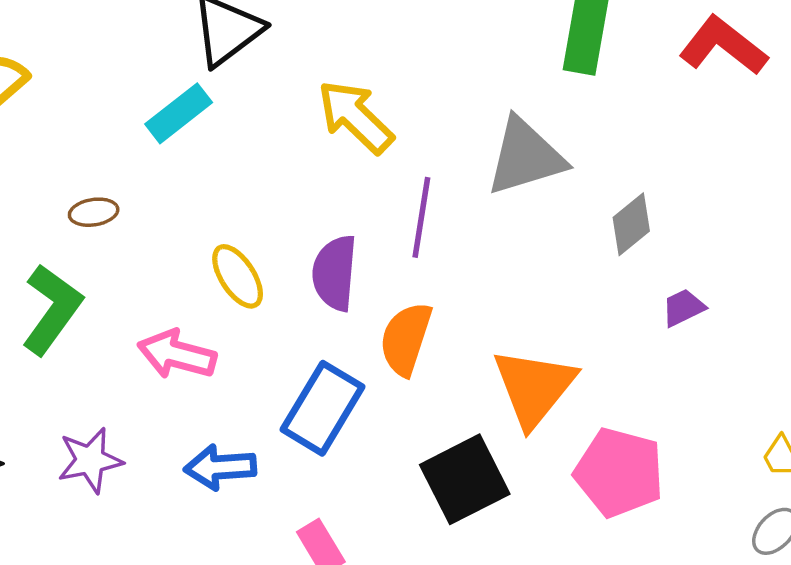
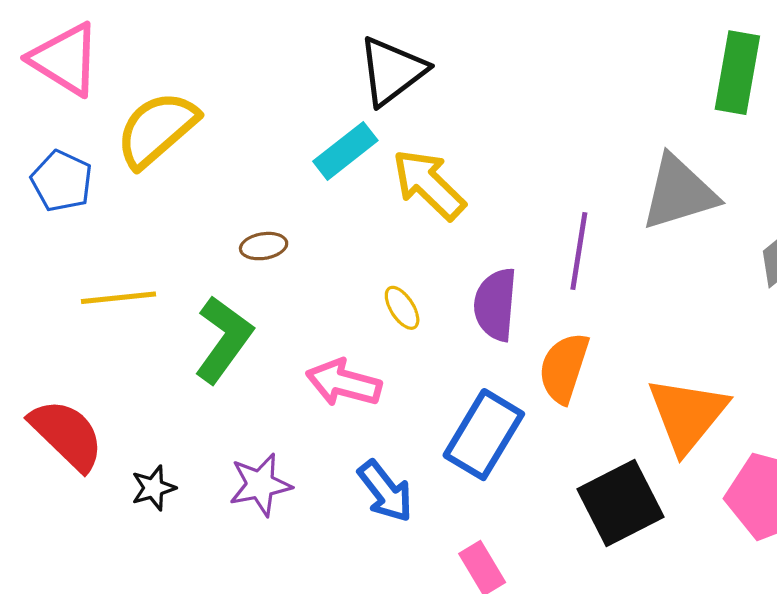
yellow arrow: (355, 117) -> (429, 184), moved
yellow ellipse: (238, 276) -> (402, 308), size x0.7
blue arrow: (220, 467) -> (385, 491), turned -124

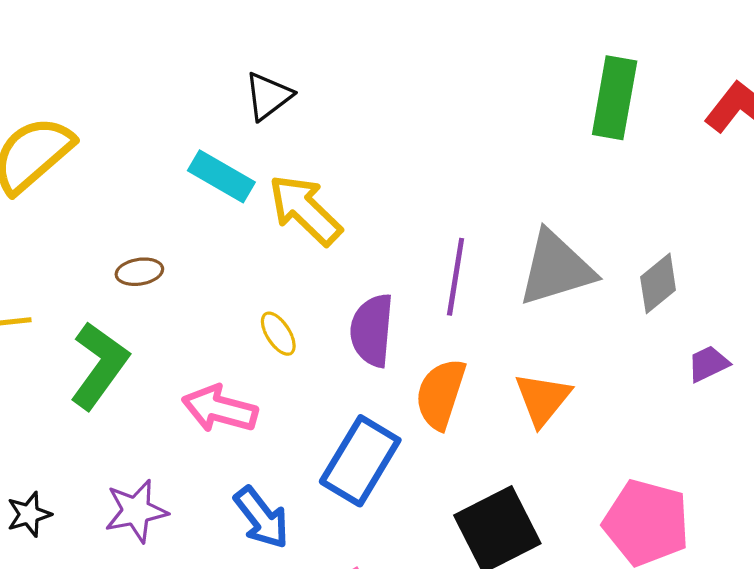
black triangle: (392, 71) -> (268, 96), size x0.7
cyan rectangle: (345, 151) -> (221, 176), turned 68
gray triangle: (679, 193) -> (556, 268), moved
orange triangle: (687, 415) -> (543, 399), moved, size x0.7

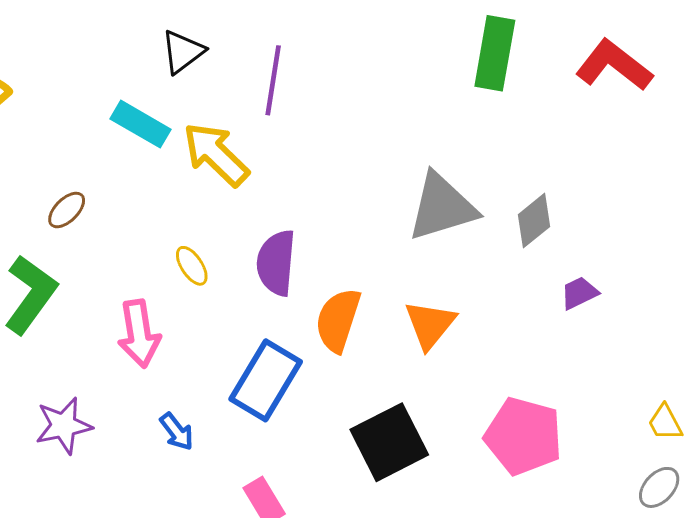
brown ellipse: (139, 272) -> (67, 210), turned -36
purple line: (456, 277) -> (273, 80), moved
pink arrow: (220, 409) -> (139, 334), turned -114
blue arrow: (262, 518) -> (177, 432), size x0.7

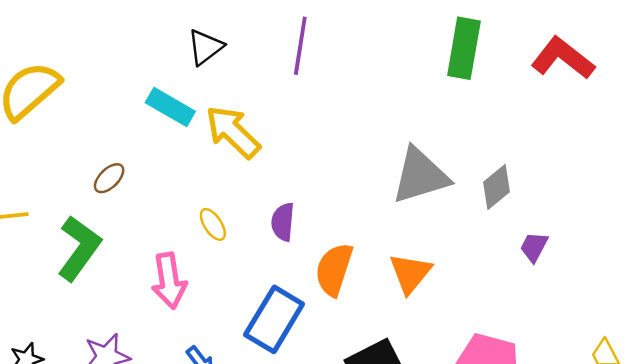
purple line: (273, 80) -> (300, 46), moved
purple semicircle: (276, 263) -> (283, 222), size x0.7
purple trapezoid: (579, 293) -> (534, 247), turned -36

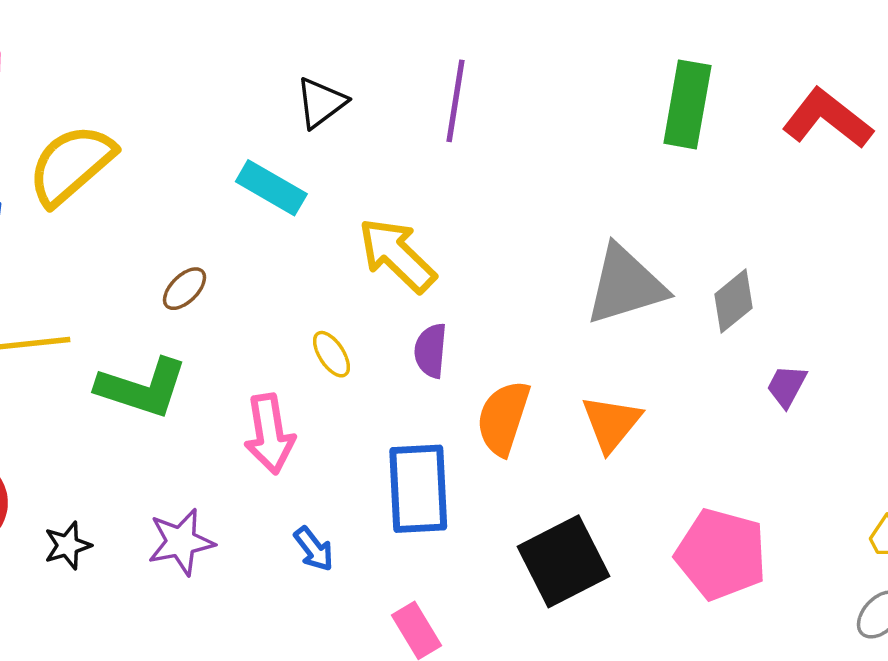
yellow arrow: (233, 132) -> (397, 255), moved
green L-shape: (79, 248) -> (142, 388), turned 72
blue rectangle: (274, 319) -> (418, 489), turned -34

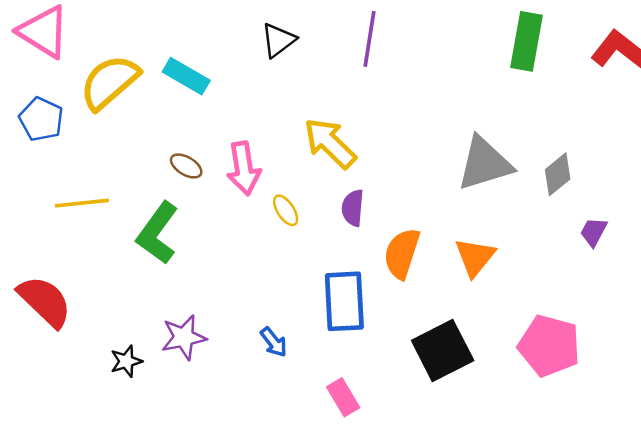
cyan rectangle: (271, 188) -> (186, 76), moved
brown ellipse: (185, 289) -> (186, 166), turned 76
green L-shape: (142, 388) -> (157, 233), turned 108
pink arrow: (270, 434) -> (244, 168), moved
black star: (68, 545) -> (126, 361), moved

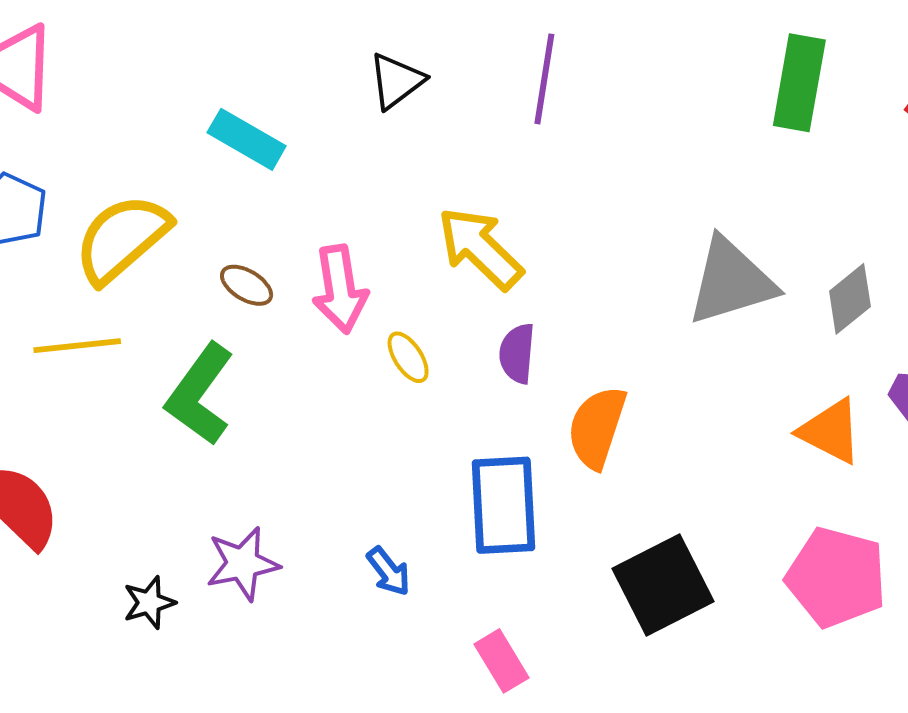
yellow semicircle: (109, 82) -> (122, 239), moved
orange triangle: (475, 257) -> (830, 431), moved, turned -42

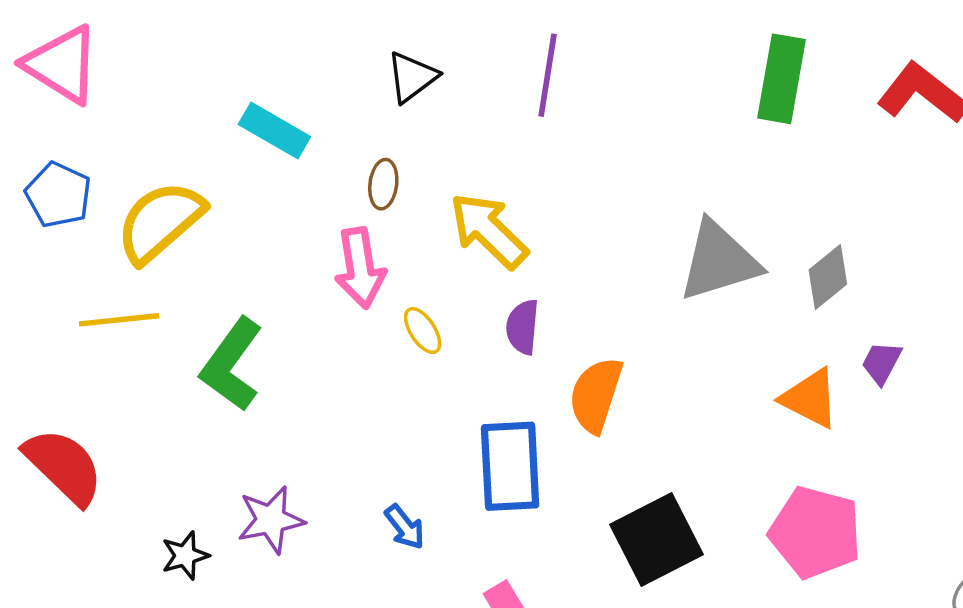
brown ellipse: (247, 285) -> (383, 184), moved, turned 66

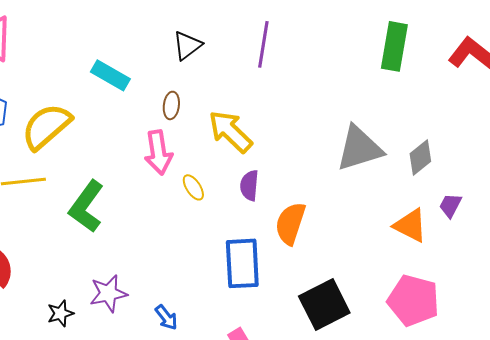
blue arrow: (405, 527) -> (166, 317), moved

